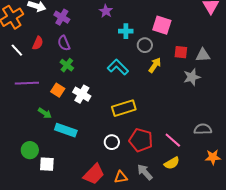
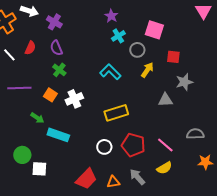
purple star: (106, 11) -> (111, 16), moved
cyan cross: (126, 31) -> (118, 36), turned -32
gray triangle: (203, 55) -> (165, 100), moved
white cross: (82, 94) -> (74, 99), turned 36

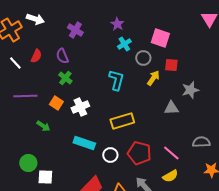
purple cross: (54, 22) -> (75, 30), moved
red square: (173, 57) -> (171, 65), moved
cyan L-shape: (110, 72) -> (116, 80), turned 60
cyan rectangle: (58, 135) -> (84, 143), moved

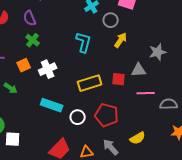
red square: (171, 65) -> (119, 79), moved
orange square: (56, 103) -> (24, 65), turned 32
pink line: (171, 153) -> (146, 93), moved, turned -42

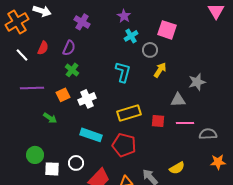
purple semicircle: (30, 18) -> (69, 48), turned -133
red square: (119, 79) -> (158, 121), moved
red pentagon: (107, 115) -> (124, 145), moved
white circle: (78, 117) -> (76, 163), moved

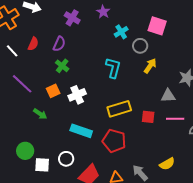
purple star: (124, 16) -> (103, 12), moved
purple line: (32, 88) -> (22, 84), turned 45

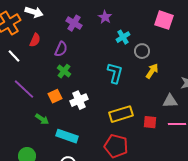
pink square: (157, 26) -> (164, 20), moved
red semicircle: (33, 44) -> (35, 40), moved
cyan rectangle: (81, 131) -> (67, 136), moved

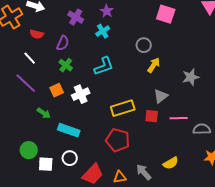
cyan cross: (123, 37) -> (103, 31), moved
red semicircle: (35, 40) -> (37, 34), turned 80
white line: (14, 56) -> (30, 58), moved
cyan L-shape: (115, 73) -> (104, 66), moved, turned 55
gray triangle: (170, 101) -> (161, 96), moved, turned -35

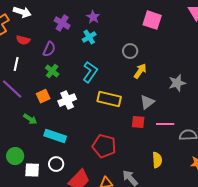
white line: (30, 58) -> (16, 64), turned 56
cyan L-shape: (104, 66) -> (90, 72), turned -35
yellow rectangle: (123, 108) -> (109, 99), moved, turned 30
yellow semicircle: (171, 163) -> (157, 160), moved, turned -63

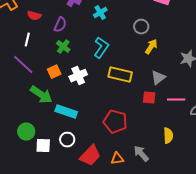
green arrow: (30, 119) -> (41, 95), size x1.6

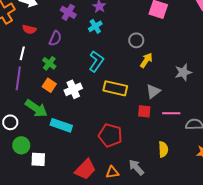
green cross: (63, 47) -> (49, 63), moved
purple line: (23, 65) -> (18, 78), turned 55
orange square: (54, 72) -> (49, 85), turned -32
white circle: (67, 140) -> (10, 122), moved

